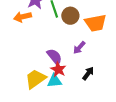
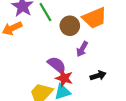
brown circle: (70, 16) -> (70, 26), moved
black arrow: (88, 73) -> (98, 76), turned 48

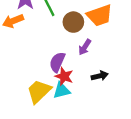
purple semicircle: (57, 65) -> (57, 62), turned -108

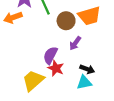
black arrow: (100, 76) -> (87, 69), turned 32
cyan triangle: (62, 91) -> (84, 83), moved

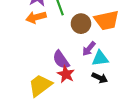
orange arrow: (13, 17) -> (36, 17), moved
purple semicircle: (50, 55) -> (61, 60), turned -66
cyan triangle: (84, 83) -> (100, 58), moved

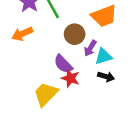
orange arrow: (36, 17) -> (22, 34), moved
brown circle: (81, 24) -> (75, 34), moved

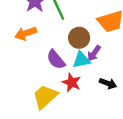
cyan triangle: (103, 56) -> (81, 60), moved
purple semicircle: (63, 64) -> (56, 60), moved

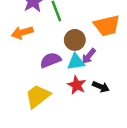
purple semicircle: (56, 60) -> (51, 60), turned 105
red star: (72, 82) -> (77, 85), moved

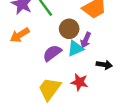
red star: (77, 85) -> (79, 82), moved

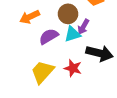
orange arrow: (20, 35) -> (30, 17), moved
black arrow: (104, 65) -> (99, 53), size x1.6

